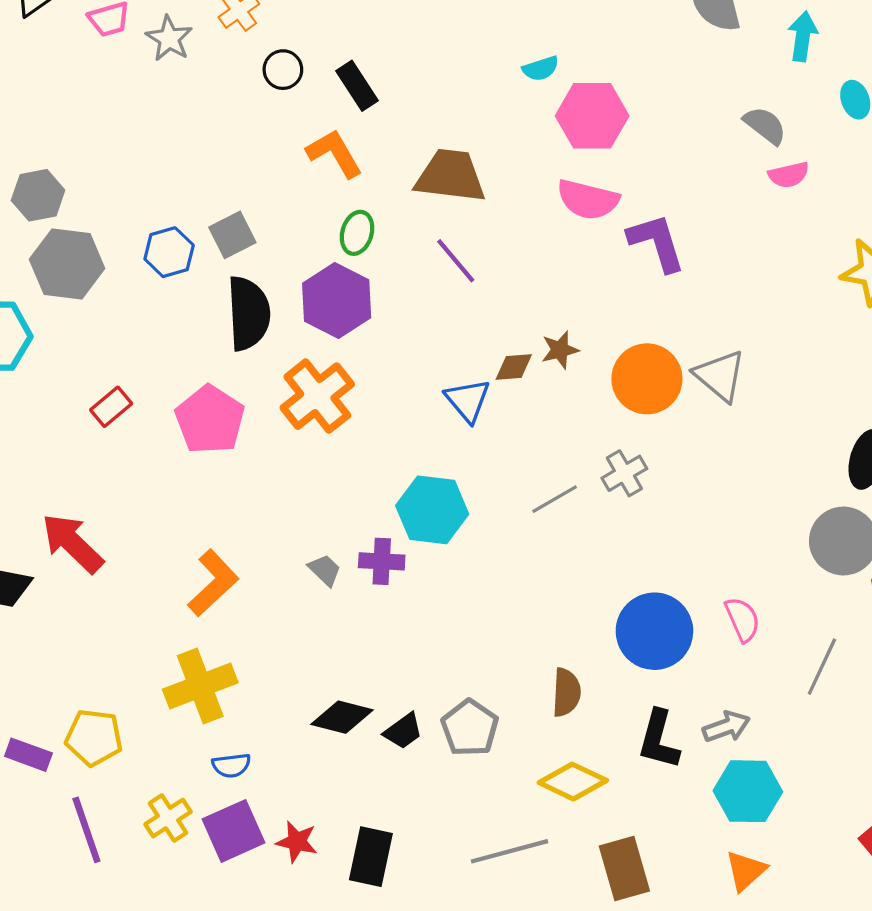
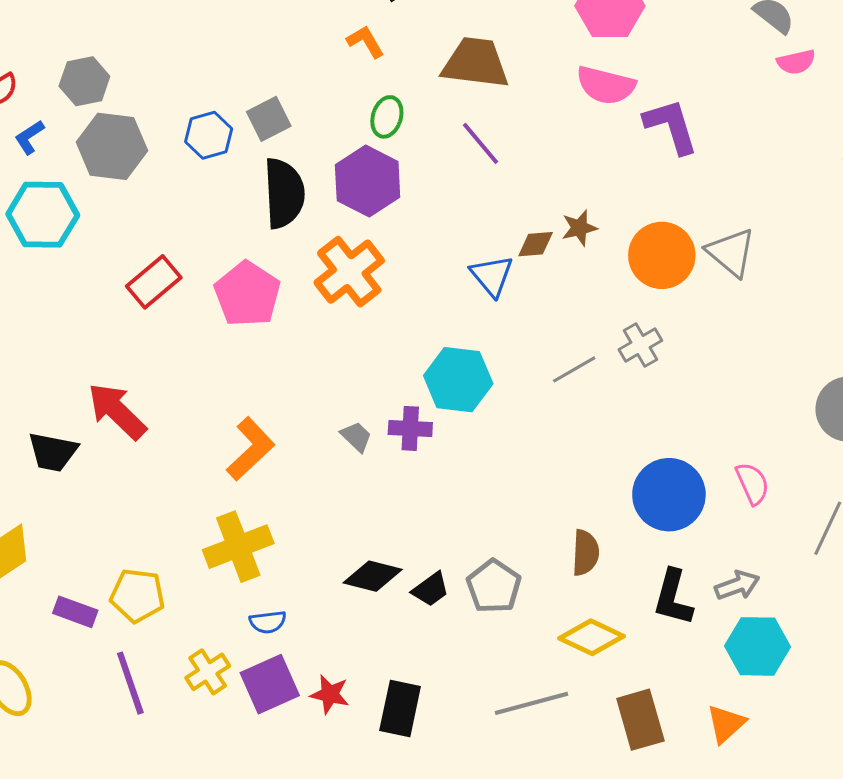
orange L-shape: (334, 153) -> (365, 42), size x0.7
red rectangle: (111, 407) -> (154, 282), size x1.4
orange triangle: (746, 871) -> (726, 724), moved

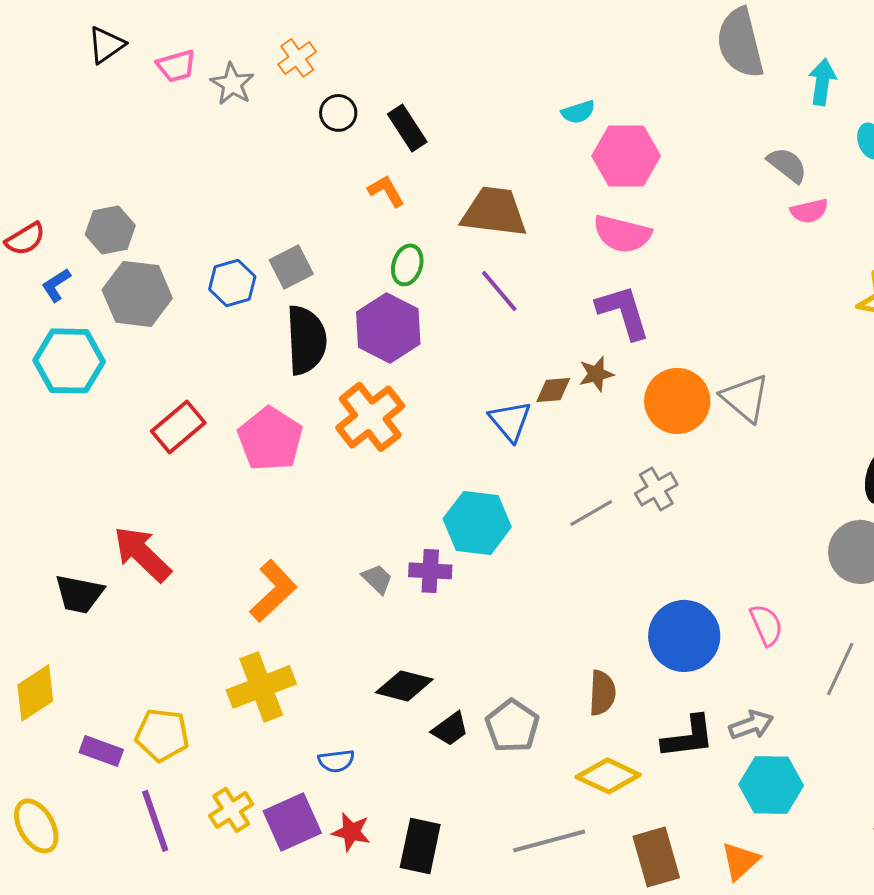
purple L-shape: (671, 126) -> (623, 312), moved
black diamond: (373, 576) -> (404, 686), moved
black L-shape: (673, 598) -> (688, 737), turned -112
blue semicircle: (268, 622) -> (336, 761), moved

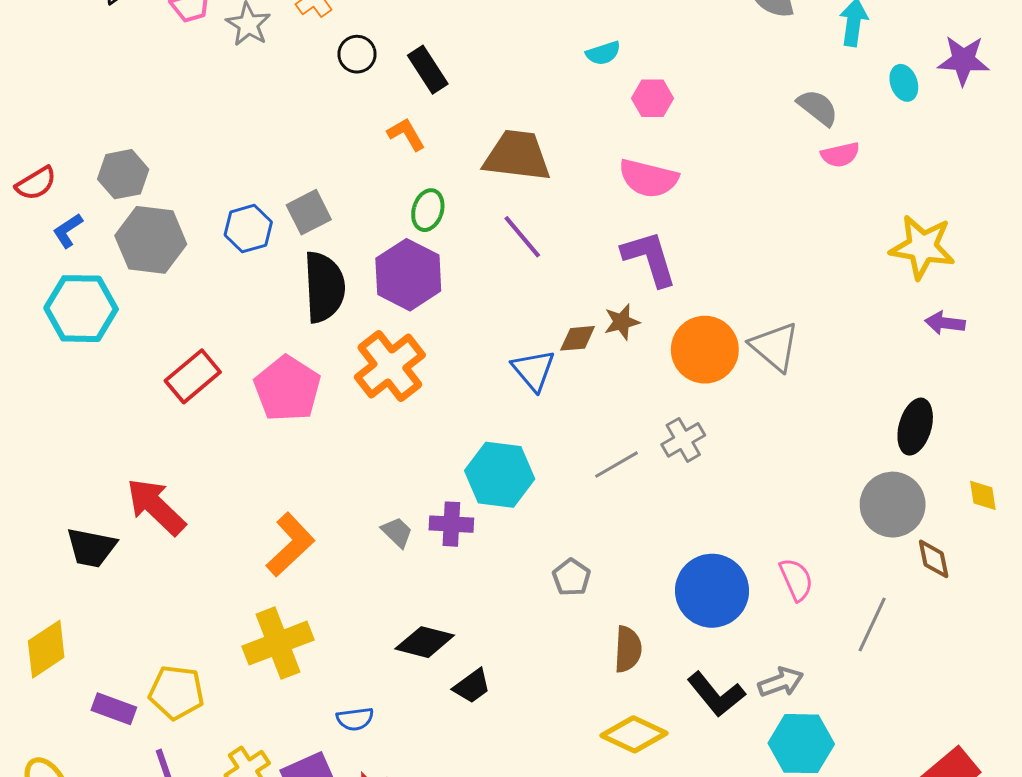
pink hexagon: (626, 156) -> (652, 98), size x0.6
gray pentagon: (512, 726) -> (571, 577), moved, size x0.7
black L-shape: (688, 737) -> (716, 694), turned 58

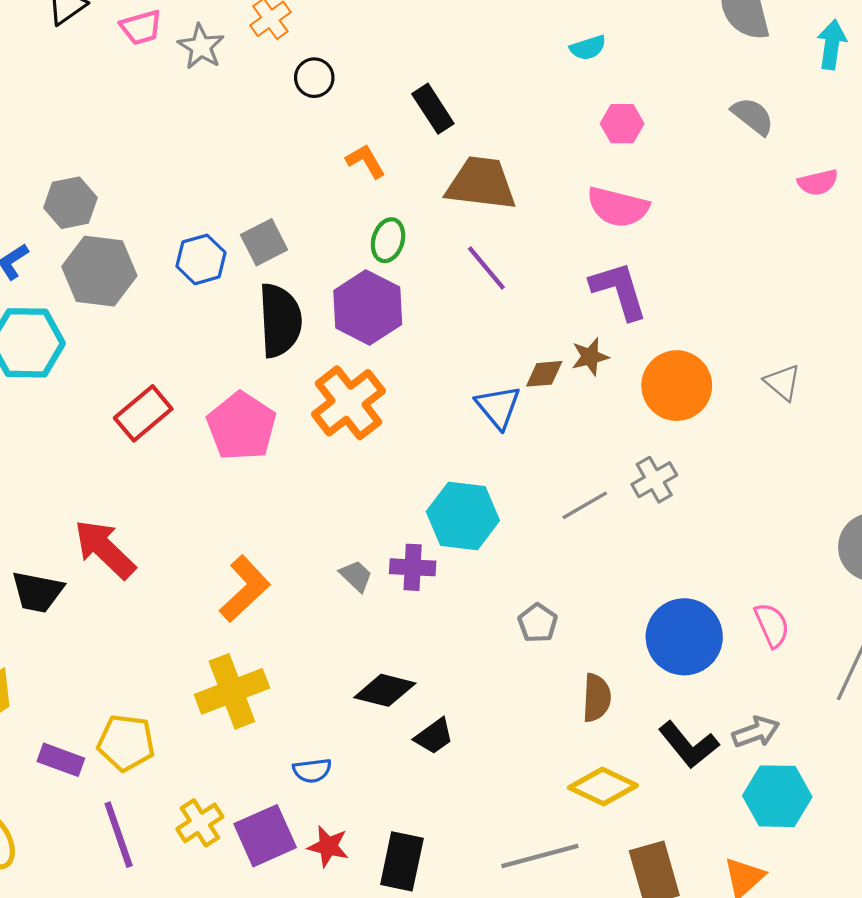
cyan semicircle: (603, 53) -> (588, 48), moved
black rectangle: (428, 70) -> (433, 109), moved
gray semicircle: (818, 107) -> (753, 116), moved
gray triangle: (775, 347) -> (783, 382), moved, size x0.7

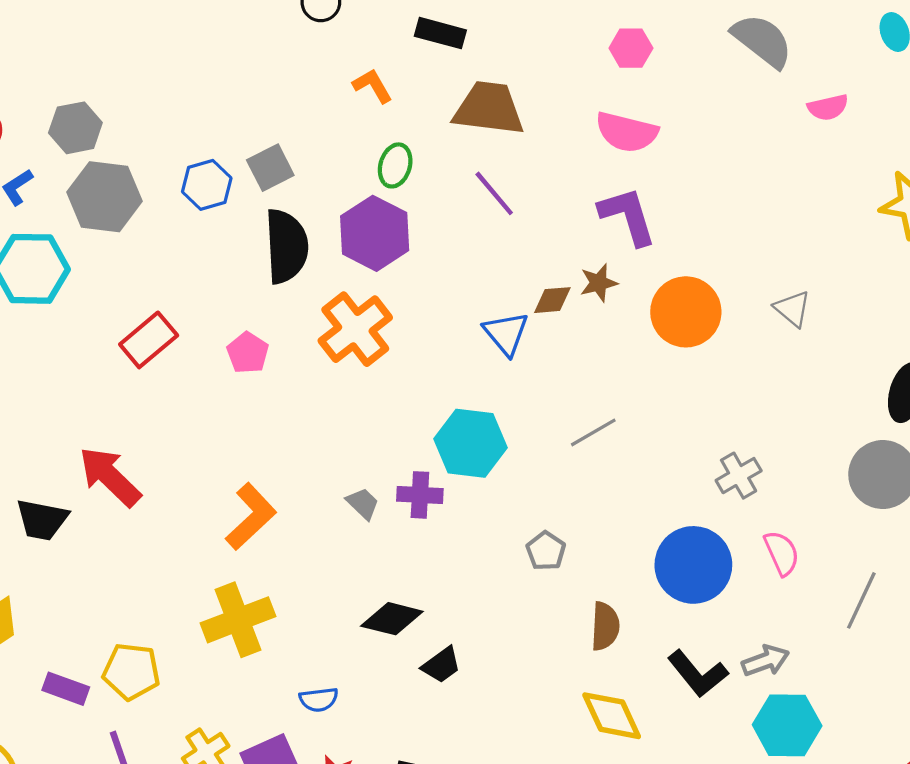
black rectangle: (433, 109) -> (440, 33), turned -42
gray semicircle: (753, 116) -> (762, 41), size x1.4
pink pentagon: (242, 426) -> (248, 353), size x0.6
gray cross: (654, 480) -> (739, 476), moved
yellow diamond: (603, 787) -> (612, 716), turned 40

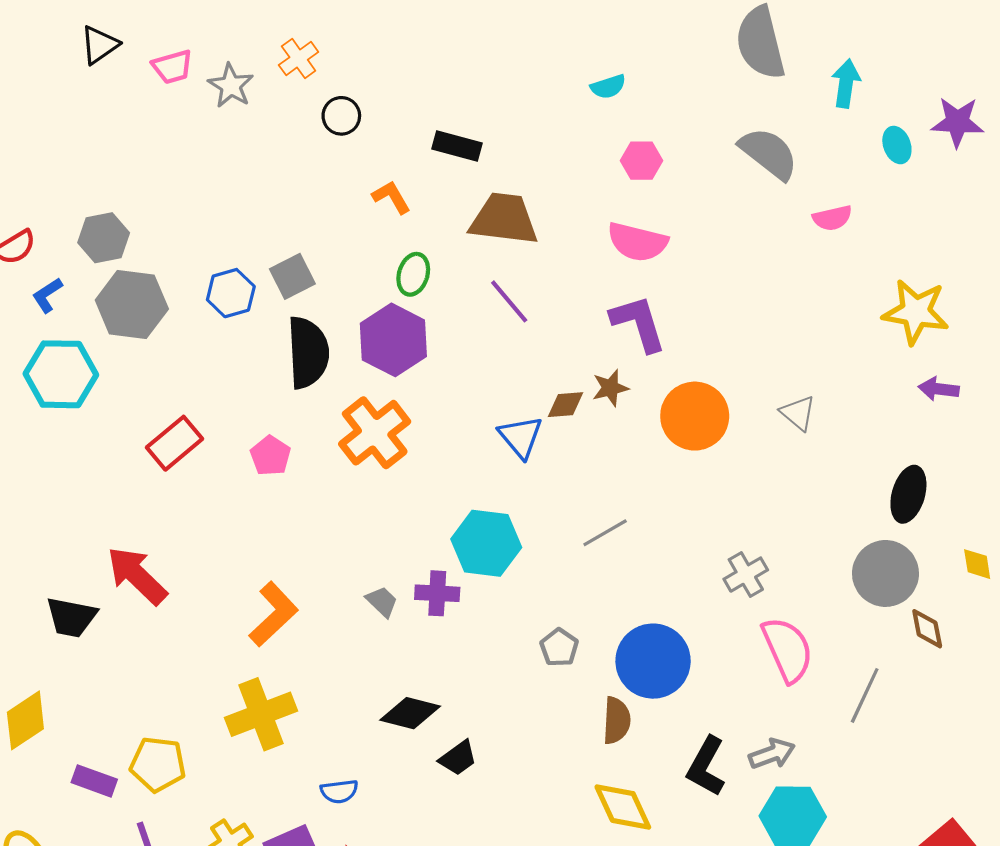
pink semicircle: (782, 553) -> (788, 650), size x1.5
blue circle: (693, 565) -> (653, 661), moved
black L-shape: (698, 674) -> (706, 766), turned 68

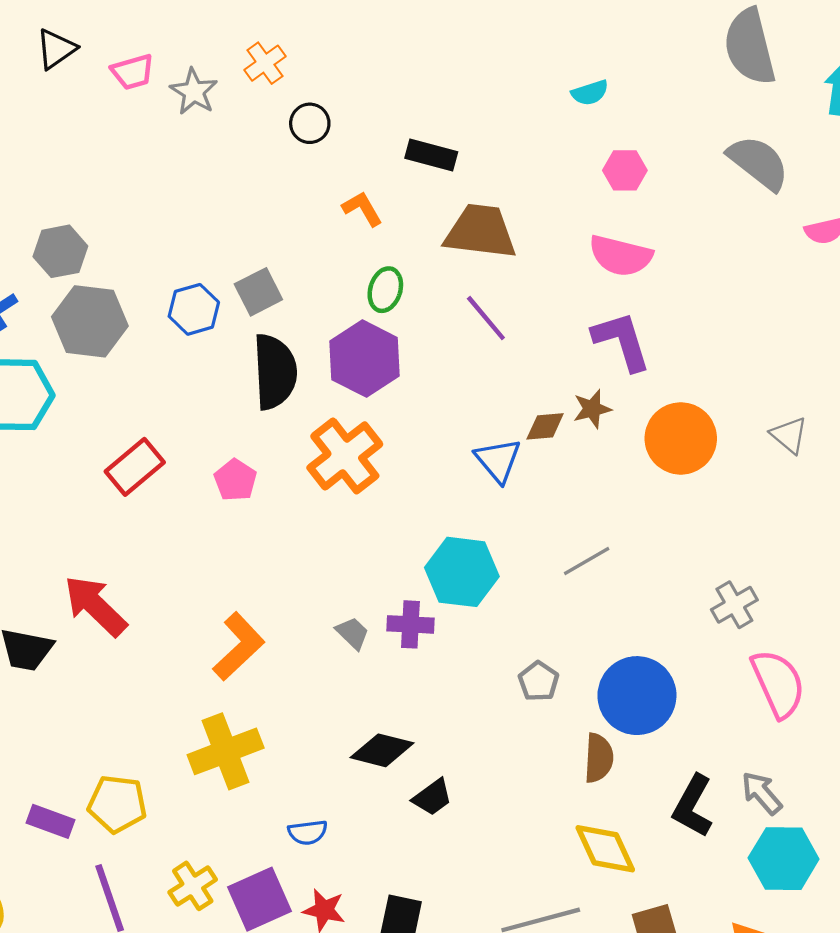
gray arrow: (772, 754) -> (762, 793), turned -111

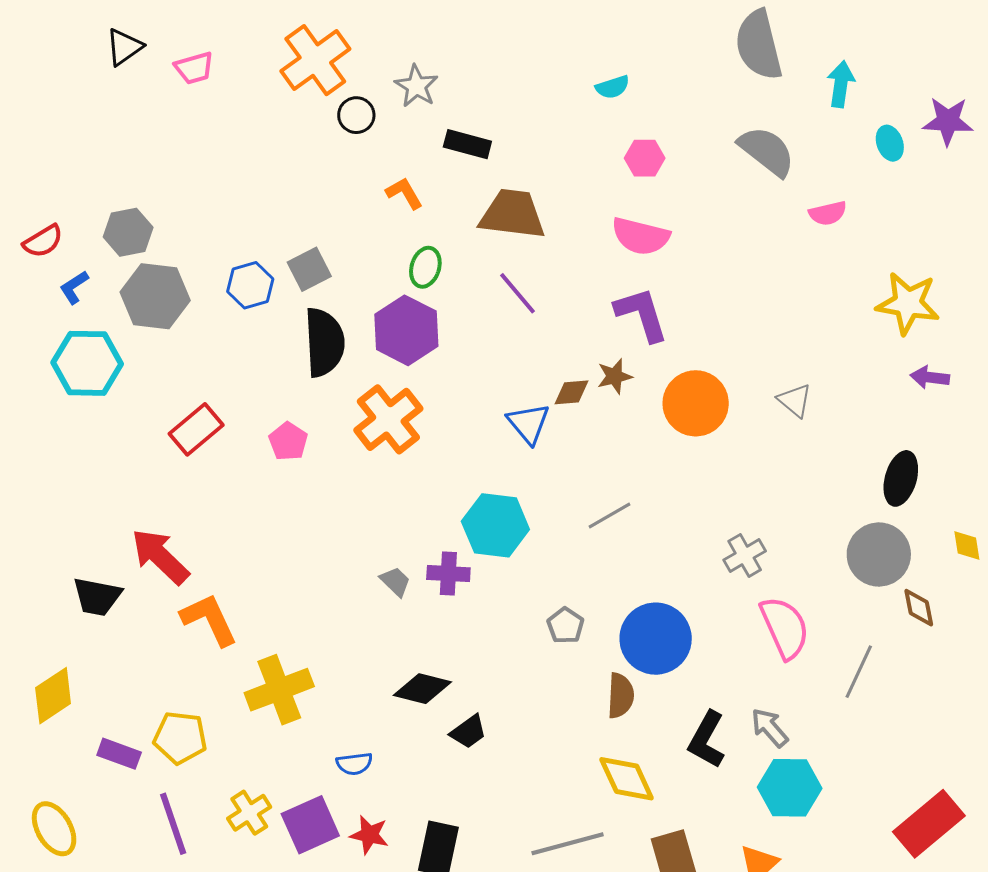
orange cross: (265, 63) -> (315, 60), size x1.8
gray star: (194, 92) -> (416, 86), moved
orange L-shape: (239, 646) -> (209, 620), moved, turned -72

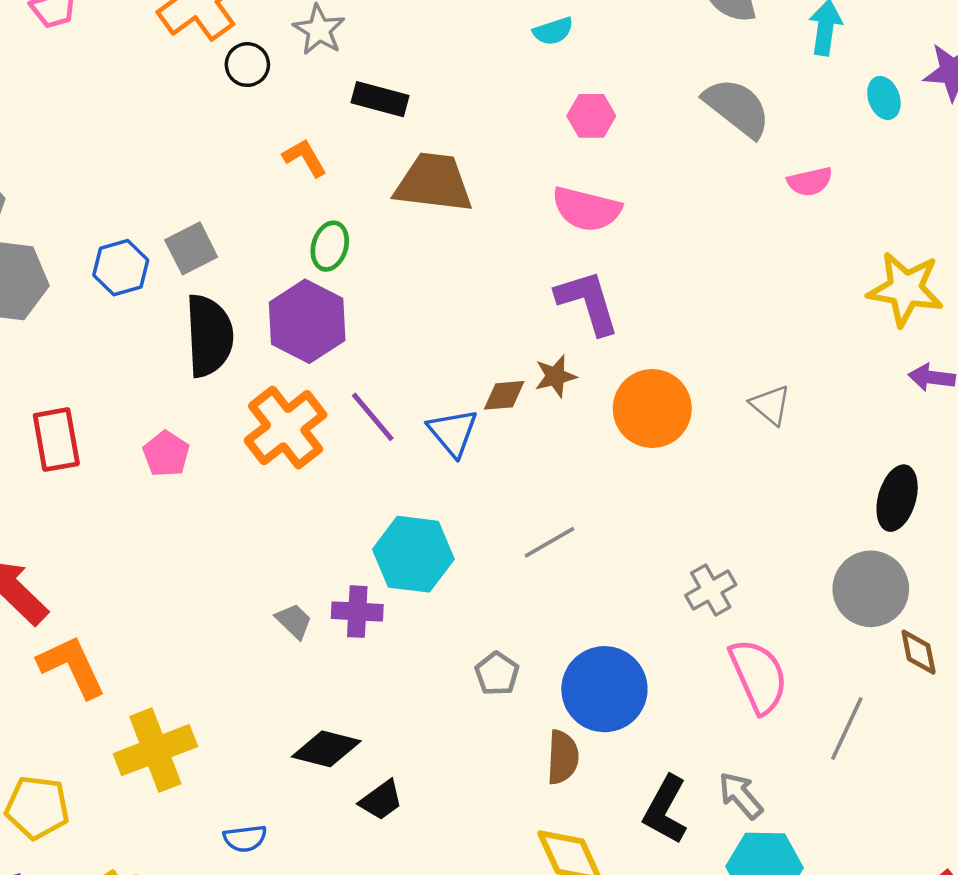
purple line: (517, 293) -> (373, 417), moved
red rectangle: (196, 429) -> (56, 440), turned -60

